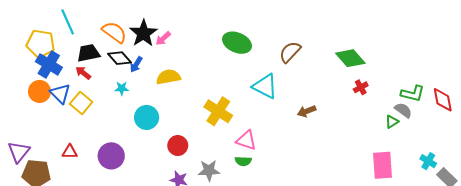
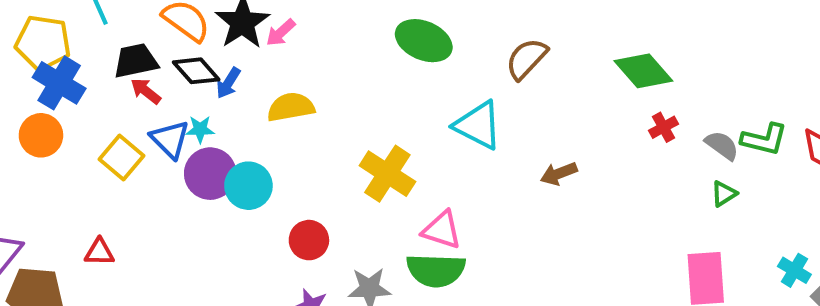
red arrow: (83, 73) -> (146, 91), moved
blue triangle: (60, 94) -> (170, 139), moved
gray semicircle: (403, 110) -> (722, 145), moved
purple circle: (111, 156) -> (210, 174), moved
green semicircle: (243, 161) -> (436, 270), size x1.8

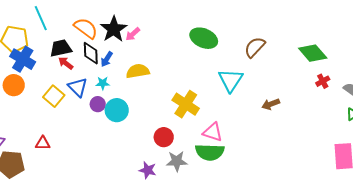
black diamond: (196, 71) -> (91, 53), turned 40
cyan triangle: (478, 125) -> (231, 80), turned 36
cyan star: (200, 129) -> (103, 83), moved
purple circle: (210, 174) -> (98, 104), size x0.6
red circle: (309, 240) -> (164, 137), moved

